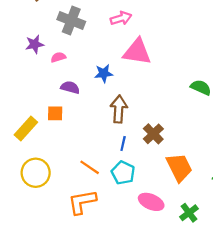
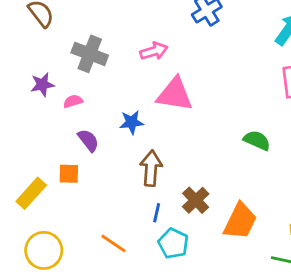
purple semicircle: (70, 87) -> (88, 140), turned 36
orange trapezoid: (179, 167) -> (240, 221), moved, turned 52
cyan pentagon: (123, 173) -> (173, 243), moved

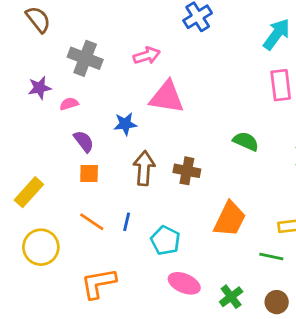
orange square: (69, 174) -> (89, 173), moved
brown cross: (196, 200) -> (187, 171), moved, turned -35
blue line: (157, 213) -> (127, 222), moved
orange line: (113, 243) -> (92, 222), moved

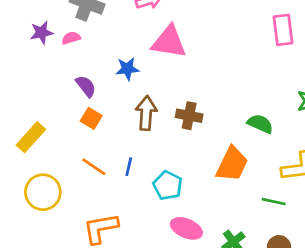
pink semicircle: (69, 104) -> (71, 38), moved
green semicircle: (246, 141) -> (260, 124), moved
orange square: (89, 173) -> (91, 118), turned 30

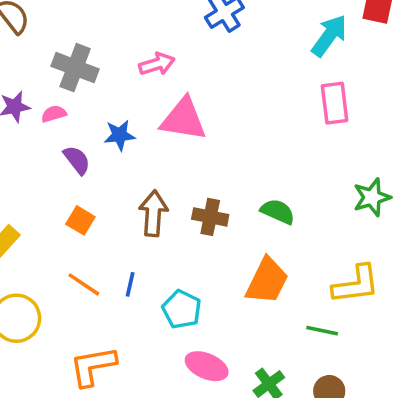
blue star: (127, 69) -> (120, 135), moved
purple semicircle: (86, 86) -> (77, 160), moved
green semicircle: (260, 124) -> (278, 212), moved

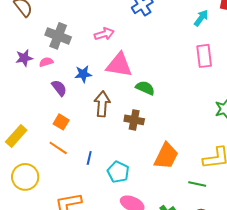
cyan arrow: (329, 36) -> (201, 18), size x0.7
green semicircle: (278, 212) -> (145, 88), moved
brown arrow: (153, 213) -> (102, 104), moved
orange line: (84, 284) -> (58, 148), moved

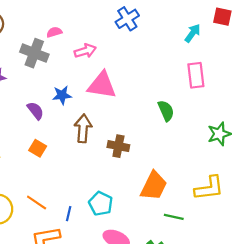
pink semicircle: (46, 62) -> (54, 32), moved
green semicircle: (145, 88) -> (166, 111), moved, turned 42
orange line: (58, 148) -> (37, 202), moved
blue line: (89, 158) -> (69, 214), moved
green line: (197, 184) -> (174, 217), moved

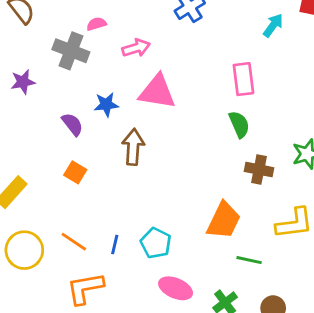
pink rectangle: (196, 75) -> (243, 79), moved
brown cross: (118, 146) -> (259, 170), moved
blue line: (69, 214) -> (115, 244), moved

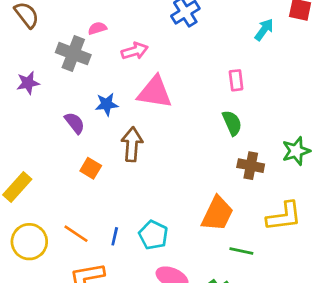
pink rectangle: (243, 79) -> (236, 80), size x0.7
orange square: (75, 172) -> (91, 168), moved

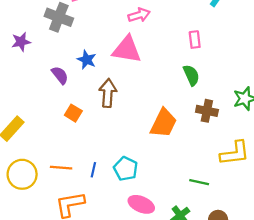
pink arrow: (135, 51) -> (139, 15), moved
blue star: (107, 104) -> (87, 60), turned 30
orange trapezoid: (217, 214) -> (164, 123), moved
orange line: (76, 234) -> (61, 168), turned -30

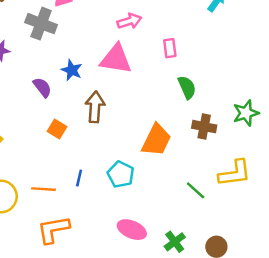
pink rectangle: (195, 40) -> (170, 48), moved
cyan pentagon: (126, 169) -> (121, 174), moved
blue line: (93, 170) -> (79, 178), moved
green line: (199, 182) -> (196, 190), moved, turned 30

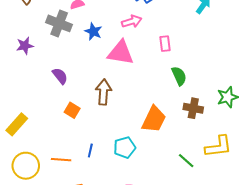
blue star: (72, 70) -> (93, 32), moved
cyan pentagon: (121, 174) -> (125, 148), turned 30

